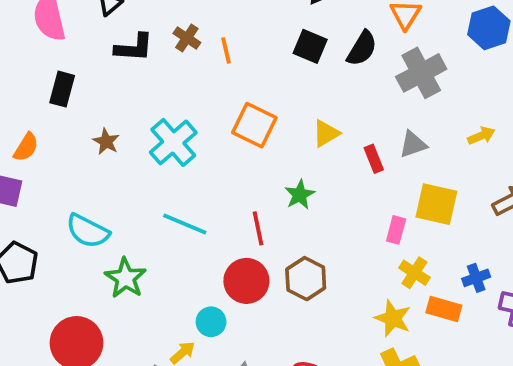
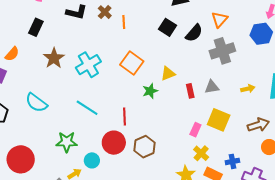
brown star: (106, 142) -> (54, 58), size x1.5
green star: (300, 195) -> (150, 91), moved
green star: (126, 278) -> (67, 142), moved, turned 30

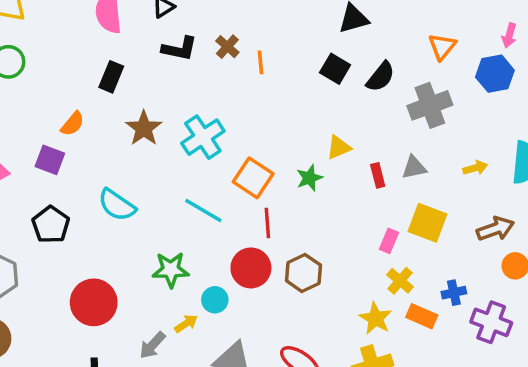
orange triangle: (220, 19) -> (442, 47), moved
orange square: (132, 63) -> (253, 178), moved

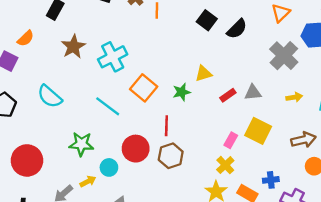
gray cross: (430, 105) -> (284, 56), moved, turned -32
red rectangle: (378, 175) -> (228, 95), turned 63
red line: (267, 223) -> (166, 126), moved
yellow cross: (400, 281) -> (225, 165), moved

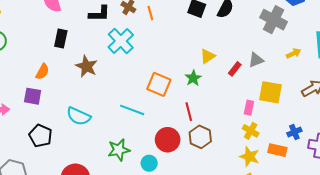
cyan cross: (113, 57) -> (121, 41), moved

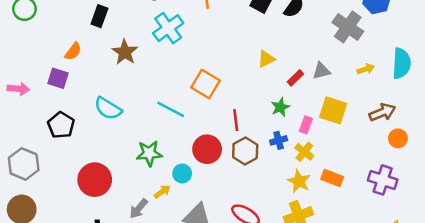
green star: (193, 78) -> (280, 107), moved
blue cross: (294, 132) -> (279, 140), moved

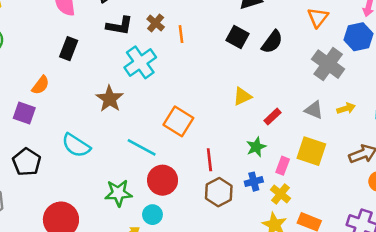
brown star: (125, 52) -> (110, 99), moved
gray triangle: (321, 71) -> (314, 110), moved, turned 36
red circle: (207, 149) -> (163, 180), moved

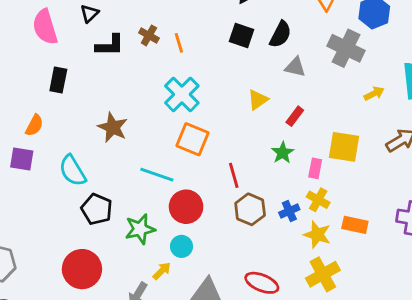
cyan cross: (140, 62) -> (182, 94), moved
gray triangle: (314, 110) -> (295, 67), moved
cyan semicircle: (76, 145) -> (72, 171), moved, turned 36
black pentagon: (27, 162) -> (97, 209), moved
blue cross: (254, 182) -> (289, 211), moved

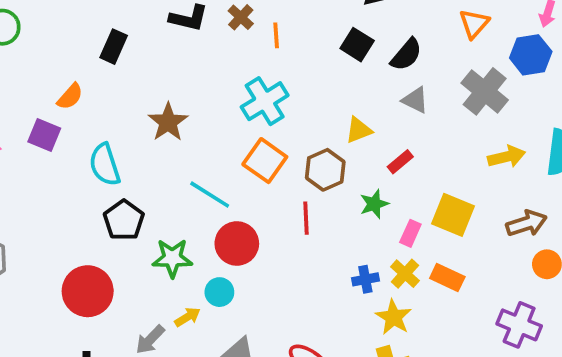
yellow arrow: (374, 94) -> (507, 157), size x1.4
brown hexagon: (250, 209) -> (325, 170), moved
orange rectangle: (355, 225) -> (447, 277), moved

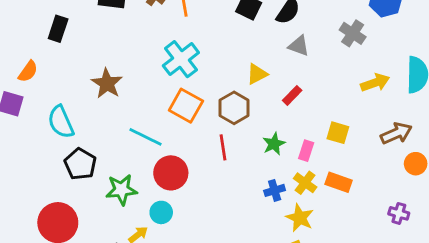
gray cross: (485, 91) -> (353, 33), size x0.7
green star: (374, 204) -> (274, 144), moved
yellow square: (453, 215) -> (338, 133), size x0.7
purple cross: (519, 325) -> (399, 213), size x0.6

